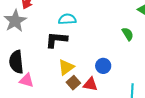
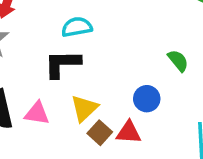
green semicircle: (128, 34) -> (178, 61), moved
pink triangle: (26, 80) -> (37, 113), moved

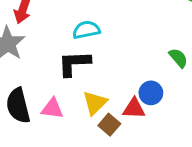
red triangle: (129, 132) -> (134, 108), moved

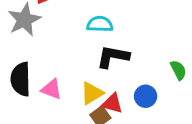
black L-shape: (74, 63) -> (113, 57), moved
red triangle: (134, 108) -> (112, 103), moved

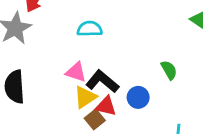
black L-shape: (113, 57) -> (102, 81), moved, turned 32
pink triangle: (51, 89) -> (76, 72), moved

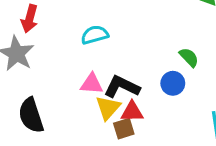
blue circle: (138, 97) -> (173, 83), moved
brown square: (95, 119) -> (124, 129), turned 36

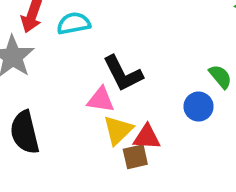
cyan semicircle: (95, 35) -> (74, 23), moved
black L-shape: (122, 87) -> (123, 74), moved, turned -147

